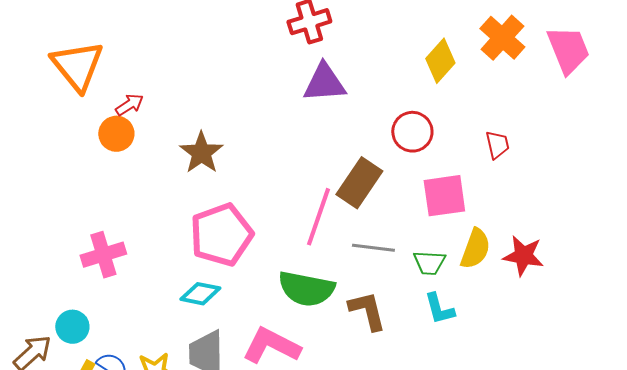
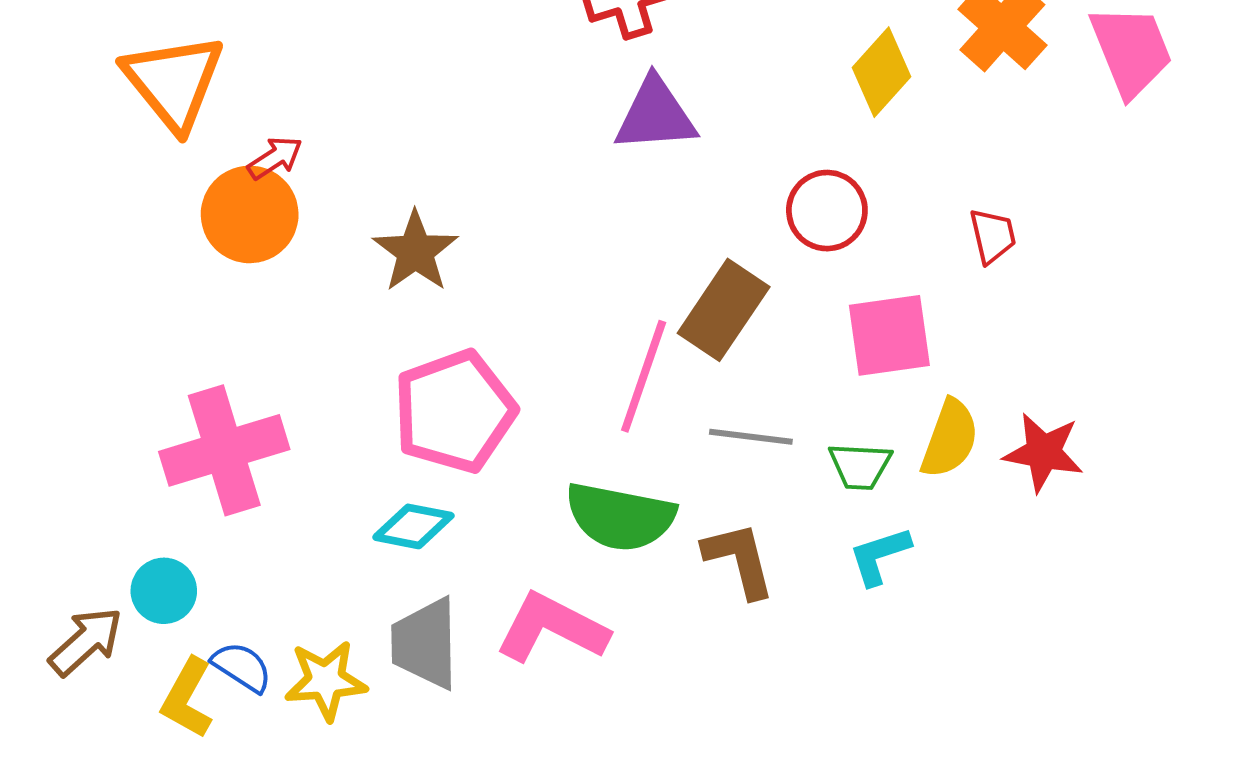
orange circle: (116, 134) -> (250, 214), size x1.4
pink cross: (103, 255) -> (224, 450), size x1.4
cyan L-shape: (439, 309) -> (880, 556), turned 87

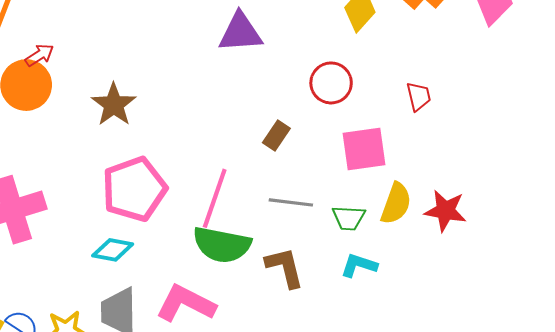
brown rectangle: (724, 310) -> (276, 136), size x0.6
pink line: (644, 376) -> (215, 198), moved
cyan L-shape: (880, 556) -> (359, 265), turned 36

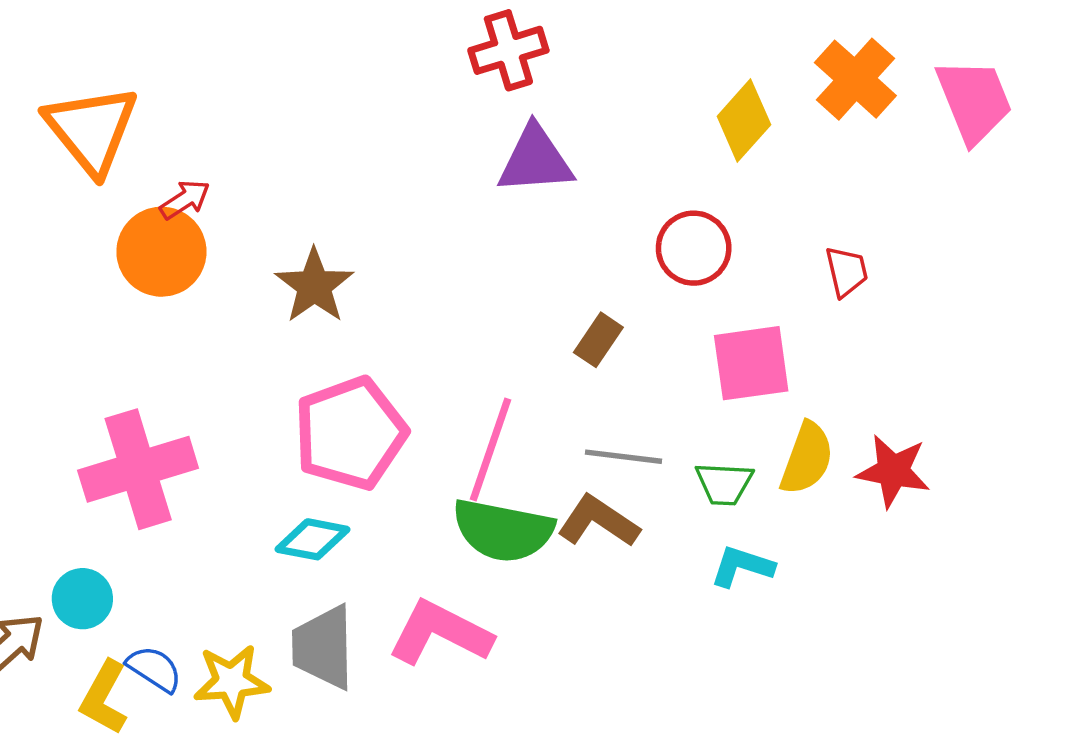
brown L-shape: (285, 267) -> (598, 521), moved, turned -42

